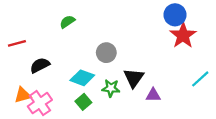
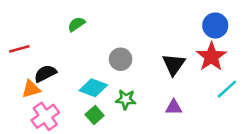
blue circle: (175, 15) -> (215, 25), moved
red star: (183, 35) -> (211, 57), moved
black triangle: (134, 78) -> (174, 64), moved
orange triangle: (23, 95) -> (31, 89), moved

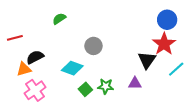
black triangle: (174, 64) -> (147, 60), moved
green star: (126, 99) -> (106, 86), moved
green square: (95, 115) -> (85, 89), moved

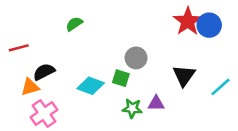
red star: (164, 44) -> (188, 21), moved
gray circle: (93, 46) -> (136, 58), moved
purple triangle: (135, 83) -> (156, 103), moved
green square: (85, 89) -> (121, 78), moved, turned -32

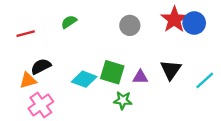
red line: (19, 48) -> (26, 34), moved
gray circle: (136, 58) -> (130, 25), moved
green square: (121, 78) -> (112, 72), size x1.5
purple triangle: (156, 103) -> (140, 77), moved

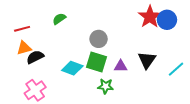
gray circle: (130, 25) -> (99, 39), moved
orange triangle: (28, 80) -> (24, 48), moved

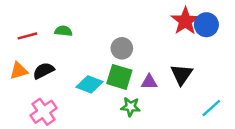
green semicircle: (59, 19) -> (63, 31), moved, turned 40
orange triangle: (24, 48) -> (19, 71), moved
cyan line: (176, 69) -> (211, 108), moved

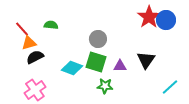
red line: (27, 36) -> (22, 29), turned 63
orange triangle: (19, 71) -> (29, 43), moved

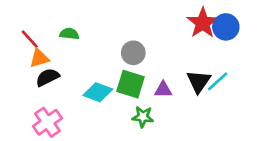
cyan line: (170, 87) -> (218, 81), moved

